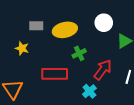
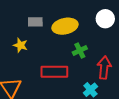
red arrow: (103, 70) -> (104, 67), turned -30

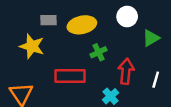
yellow star: (20, 45) -> (32, 46), size x1.5

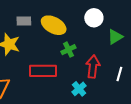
yellow ellipse: (82, 25) -> (54, 25), turned 40

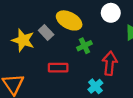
gray rectangle: (24, 21) -> (46, 33), moved, turned 48
red rectangle: (43, 71) -> (58, 68), size x0.7

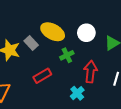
white circle: (111, 13) -> (86, 33), moved
red rectangle: (58, 68) -> (42, 76), turned -30

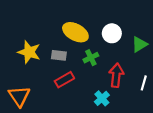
gray rectangle: (31, 43) -> (59, 55), moved, turned -40

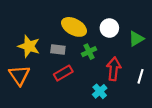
orange triangle: (19, 96) -> (19, 75), moved

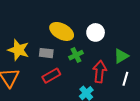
green triangle: (136, 39) -> (121, 56), moved

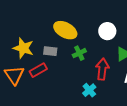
white circle: (96, 32) -> (107, 31), moved
red rectangle: (51, 76) -> (38, 70), moved

